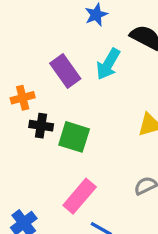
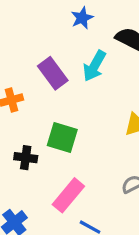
black cross: (41, 126) -> (26, 158), moved

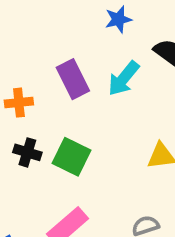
black cross: (26, 158) -> (27, 152), moved

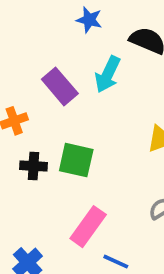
blue star: (118, 19) -> (89, 20), turned -30

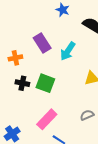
cyan arrow: (108, 74) -> (68, 51), moved

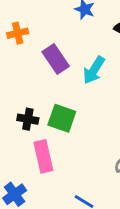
orange cross: (15, 58) -> (18, 33), moved
pink rectangle: (47, 119) -> (43, 156), moved, turned -55

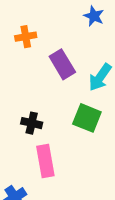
green square: (62, 118) -> (87, 118), moved

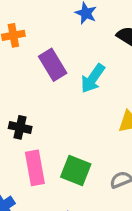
green square: (87, 118) -> (76, 171), moved

